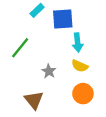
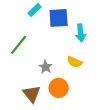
cyan arrow: (78, 42) -> (81, 33), moved
orange circle: (83, 94) -> (59, 88), moved

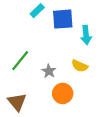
green line: (19, 45) -> (20, 61), moved
brown triangle: (32, 94) -> (17, 102), moved

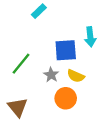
blue square: (63, 19) -> (66, 50), moved
yellow semicircle: (80, 66) -> (76, 76), moved

